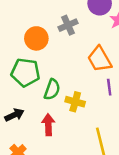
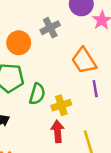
yellow cross: (75, 102) -> (61, 105), turned -30
red arrow: (48, 125) -> (58, 131), moved

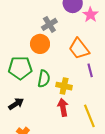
orange circle: (19, 43) -> (40, 44), moved
yellow cross: (61, 105) -> (64, 86), turned 35

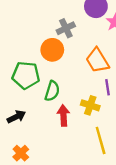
yellow cross: (64, 86) -> (90, 105), moved
red arrow: (63, 107) -> (63, 115), moved

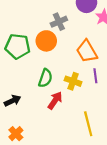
green pentagon: (26, 75) -> (18, 46), moved
yellow cross: (90, 105) -> (73, 81), moved
red arrow: (63, 115) -> (55, 100), turned 36

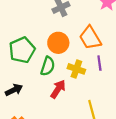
orange circle: (46, 41) -> (58, 43), moved
green pentagon: (18, 46) -> (22, 50), moved, turned -30

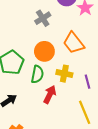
purple line: (99, 63) -> (87, 82), moved

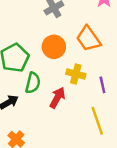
green semicircle: (37, 74) -> (33, 83), moved

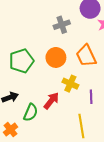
green semicircle: (33, 83) -> (31, 113), moved

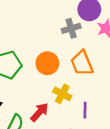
gray cross: (62, 25) -> (71, 28), moved

